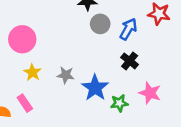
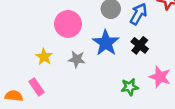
pink circle: (22, 39) -> (68, 24), moved
blue star: (95, 88) -> (106, 43), moved

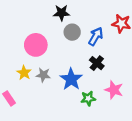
blue star: (106, 43) -> (71, 79), moved
yellow star: (44, 57) -> (24, 73), moved

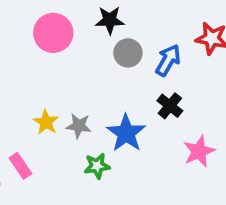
pink circle: (36, 45) -> (53, 33), moved
pink star: (114, 90) -> (199, 151), turned 30
green star: (88, 98) -> (97, 166), moved

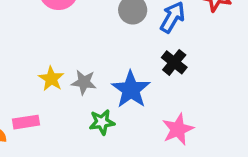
pink star: (199, 151) -> (178, 129), moved
pink rectangle: (20, 166) -> (26, 122), turned -65

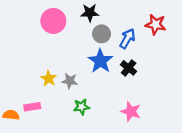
blue star: (131, 90) -> (100, 61), moved
pink star: (178, 129) -> (131, 111), turned -30

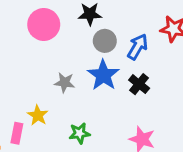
yellow star: (49, 79) -> (38, 115), moved
gray star: (70, 81) -> (65, 83), moved
pink rectangle: (32, 107) -> (17, 133), turned -70

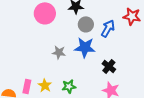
blue star: (103, 75) -> (85, 47), turned -30
black cross: (139, 84) -> (109, 66), moved
yellow star: (38, 115) -> (45, 85), moved

